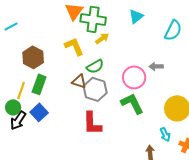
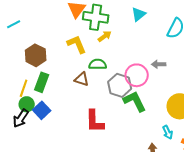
green semicircle: (95, 66) -> (98, 64), turned -150
gray hexagon: (95, 89) -> (120, 85), moved
green circle: (13, 107) -> (27, 104), moved

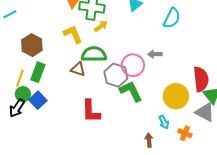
green semicircle: (98, 64) -> (94, 54), size x1.4

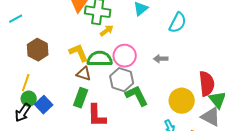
yellow L-shape: (73, 34) -> (79, 53), moved
pink circle: (133, 65) -> (125, 56), moved
green rectangle: (38, 72) -> (81, 98), moved

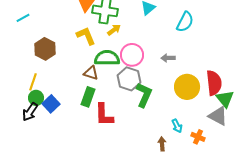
yellow L-shape: (79, 53) -> (86, 36), moved
green L-shape: (137, 96) -> (144, 95), turned 50
yellow circle: (182, 101) -> (187, 87), moved

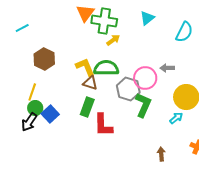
yellow L-shape: (86, 36) -> (85, 67), moved
pink circle: (132, 55) -> (145, 78), moved
cyan arrow: (177, 126) -> (176, 118), moved, turned -104

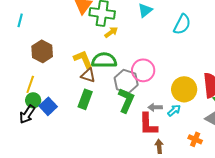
cyan line: (22, 28) -> (20, 20), turned -48
gray arrow: (167, 68) -> (155, 107), moved
green L-shape: (143, 105) -> (126, 100), moved
red L-shape: (103, 125) -> (148, 124), moved

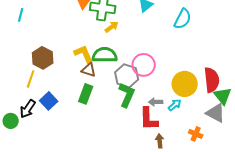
brown hexagon: (42, 51) -> (43, 58), moved
green circle: (33, 100) -> (11, 121), moved

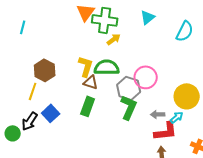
yellow L-shape: (84, 54) -> (86, 66), turned 40
red L-shape: (149, 119) -> (166, 131), moved, turned -95

